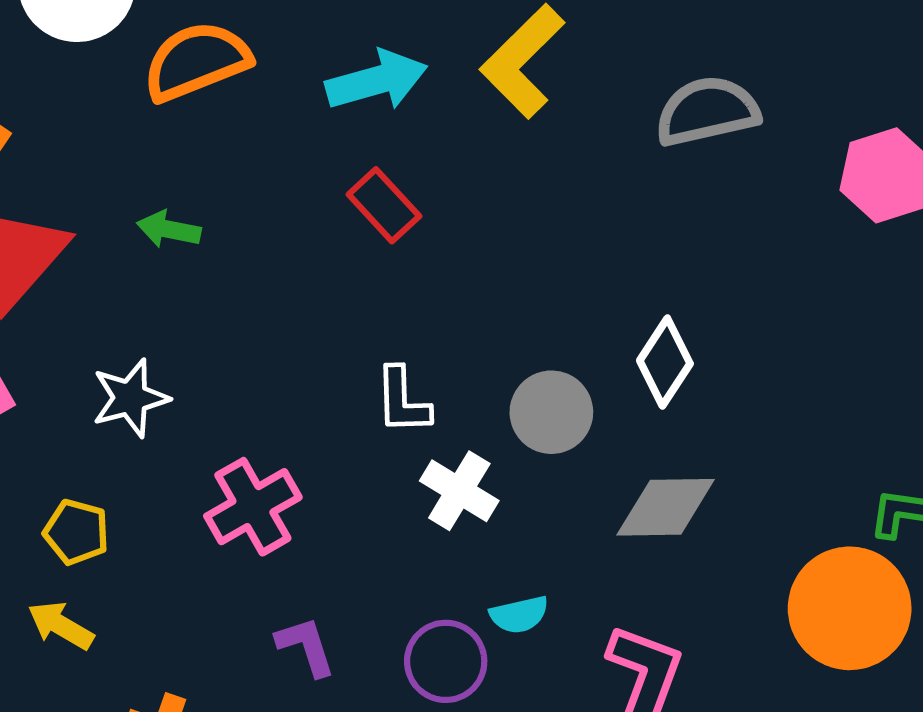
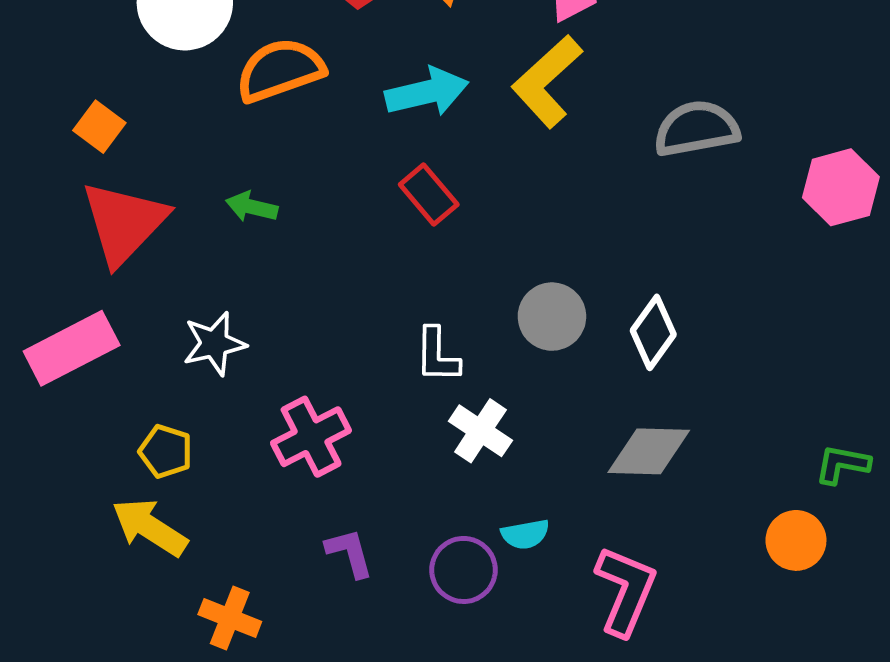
gray circle: (551, 412) -> (552, 317), moved
orange circle: (850, 608) -> (796, 540), size x0.6
yellow arrow: (61, 625) -> (150, 527), size x1.4

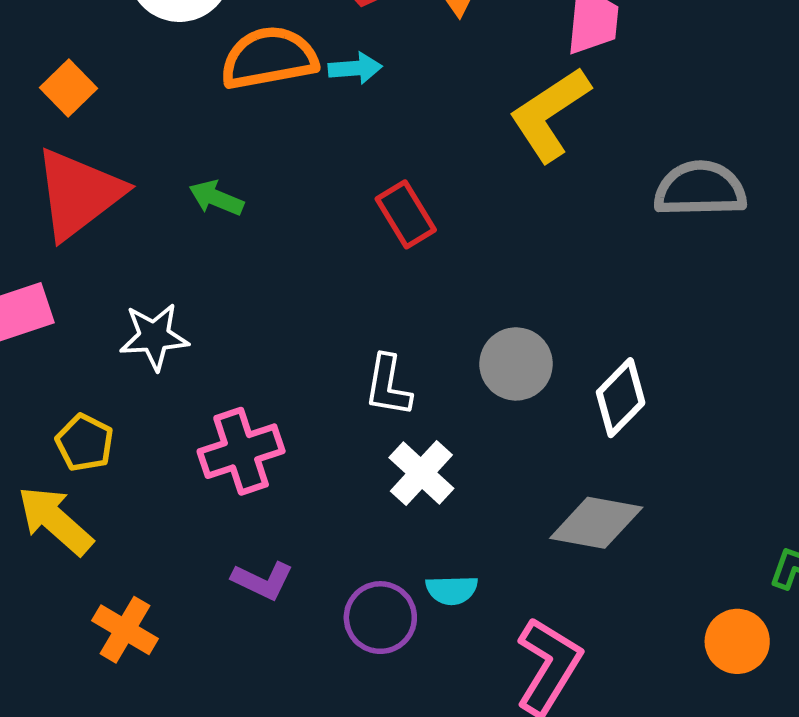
cyan arrow: (427, 92) -> (355, 68), moved, size x0.6
purple L-shape: (350, 553) -> (263, 581), turned 122

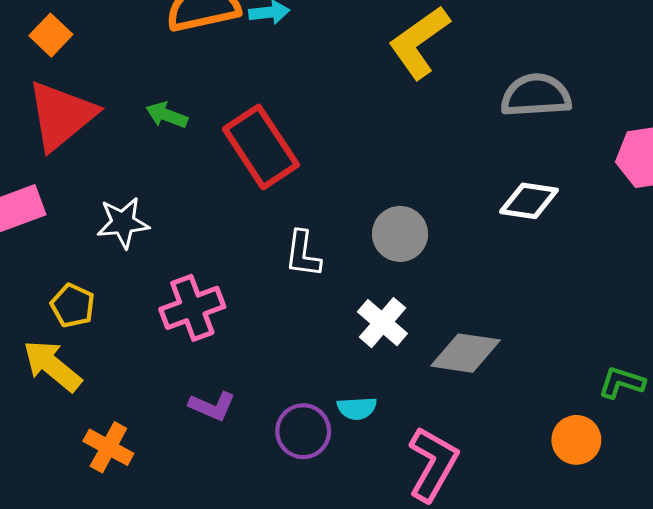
red rectangle: (406, 214) -> (261, 147), moved, size x1.6
white diamond: (621, 398) -> (529, 201), moved, turned 56
white cross: (421, 473) -> (382, 323), moved

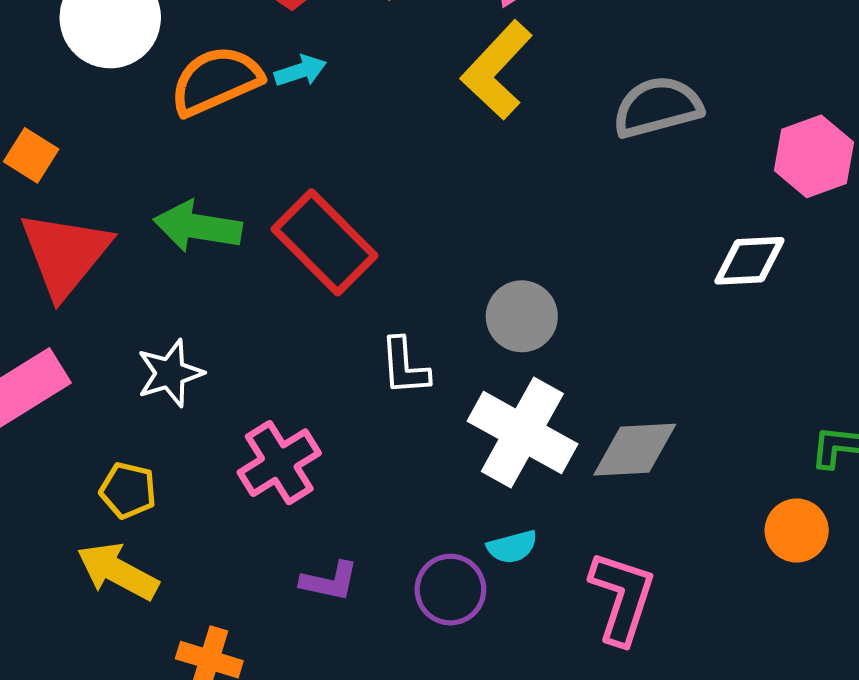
green arrow: (167, 115) -> (198, 227), size x1.6
white diamond: (529, 201) -> (749, 261), moved
white cross: (382, 323) -> (522, 432), size x1.6

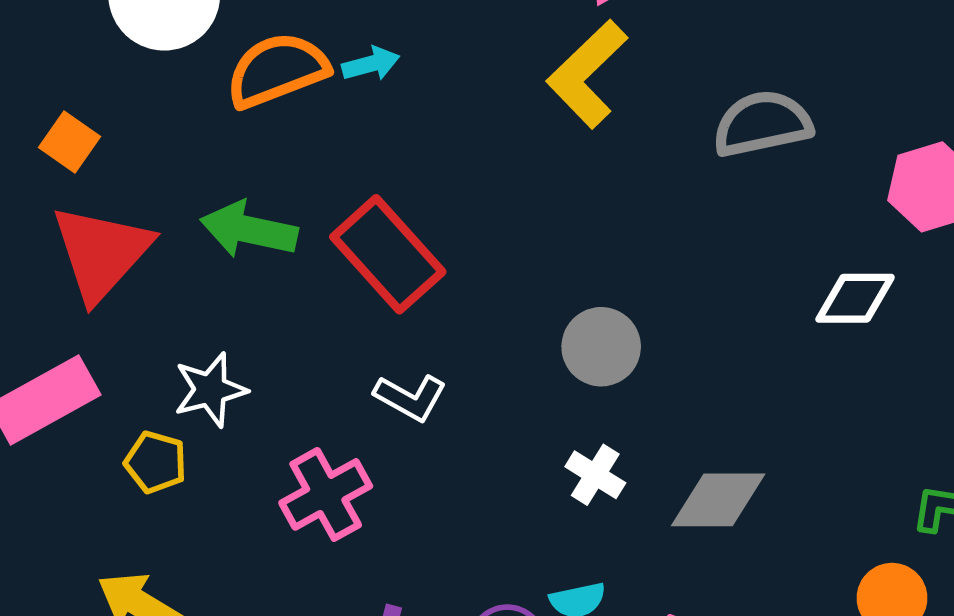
white L-shape: (405, 366) -> (410, 397), moved, turned -60
white cross: (522, 432) -> (595, 475), size x0.5
yellow pentagon: (128, 490) -> (156, 462), moved

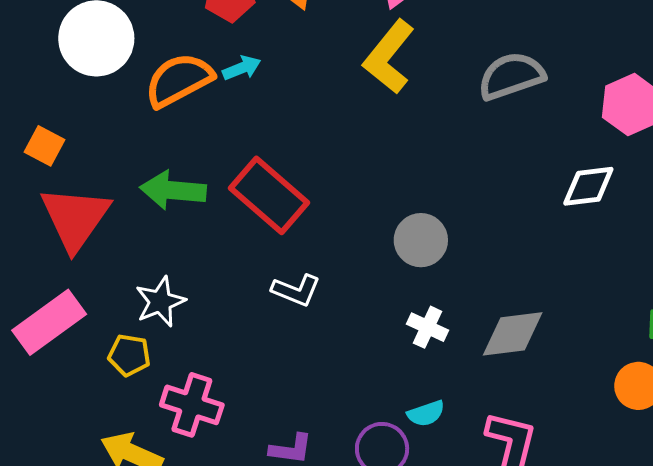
pink cross: (326, 494) -> (192, 405), moved, turned -36

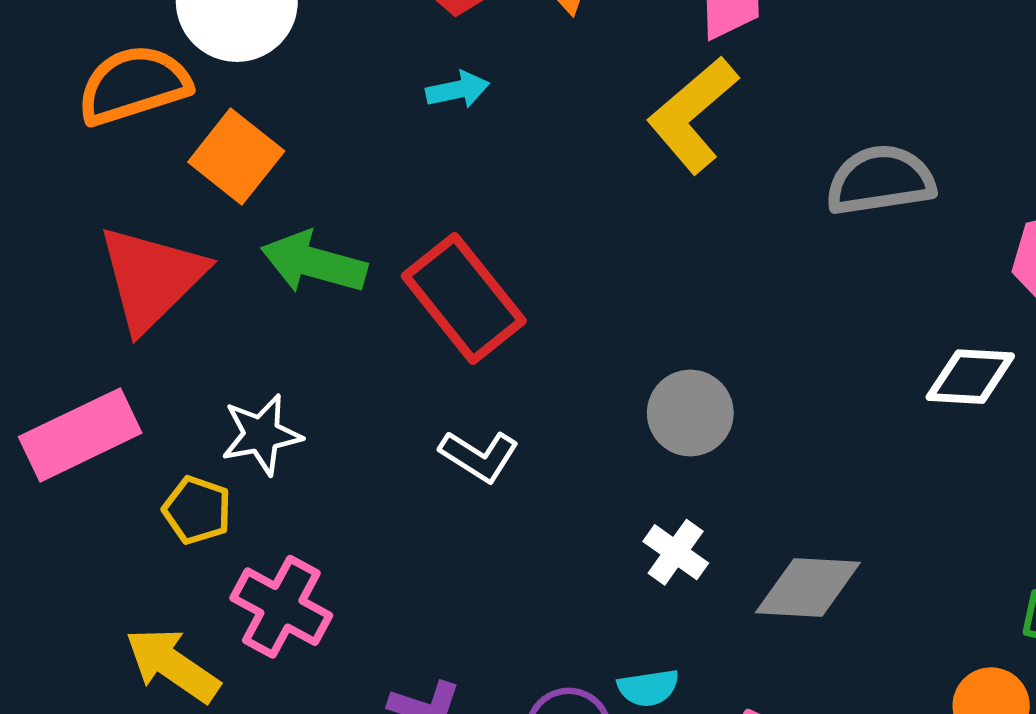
orange semicircle: (179, 80) -> (134, 85), moved
orange square: (44, 146) -> (236, 156), moved, size x1.4

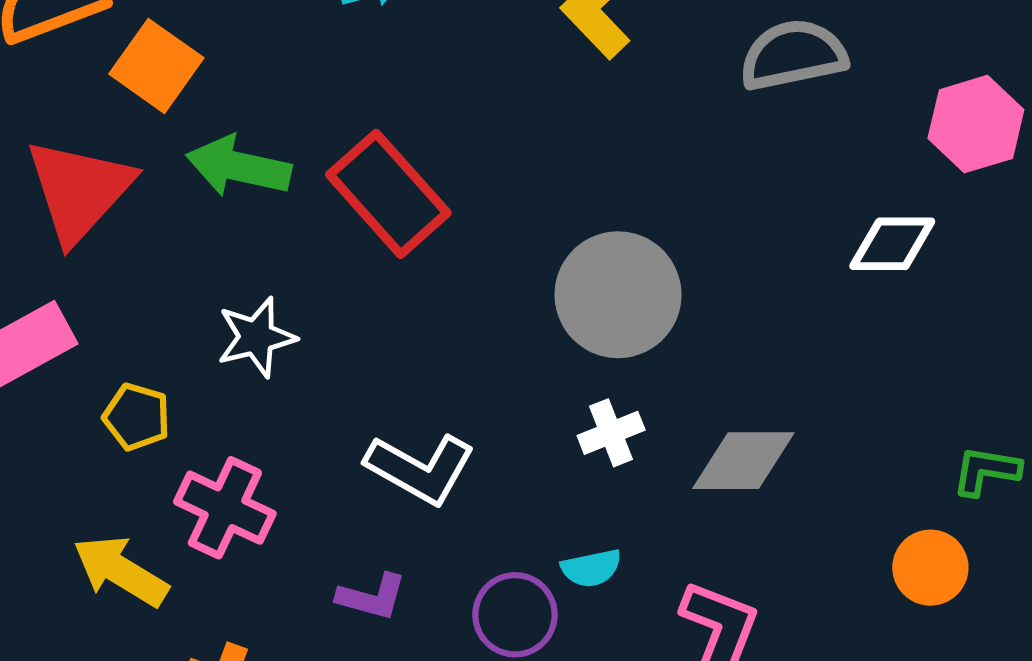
gray circle: (690, 413) -> (618, 295), size x1.5
white star: (261, 435) -> (256, 337), moved
white L-shape: (479, 456) -> (420, 469), moved, size x1.4
white cross: (676, 552) -> (611, 433), turned 36

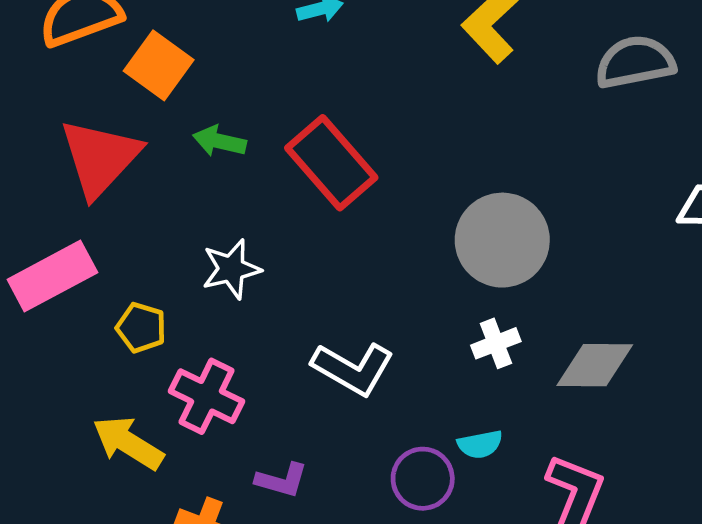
green arrow: (239, 167) -> (219, 141), size x0.7
purple L-shape: (372, 597) -> (282, 480), moved

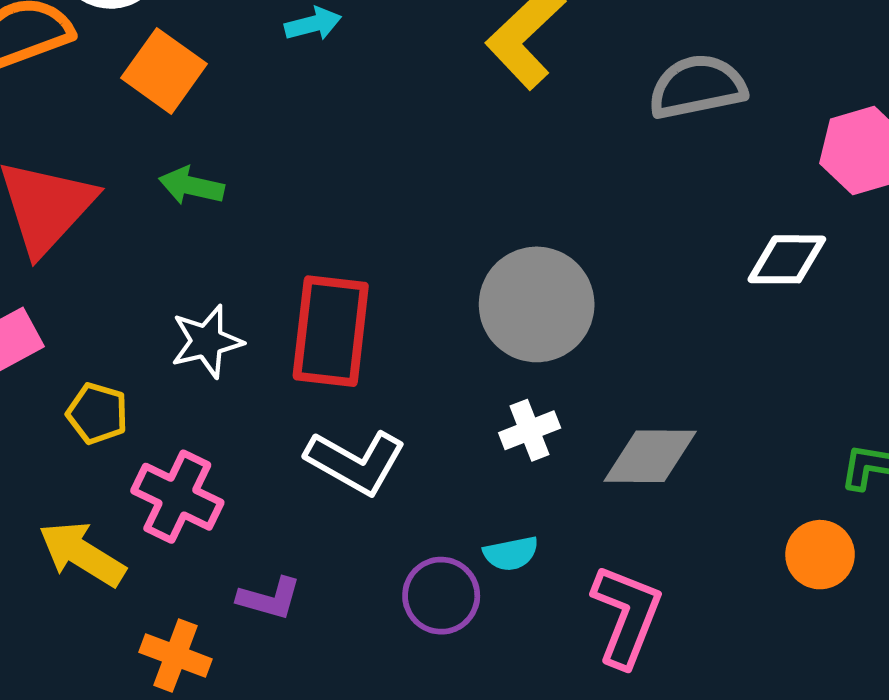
orange square: (159, 65) -> (164, 71), moved
red rectangle: (331, 163) -> (331, 331), moved, turned 48

